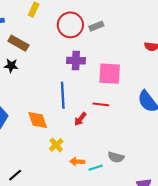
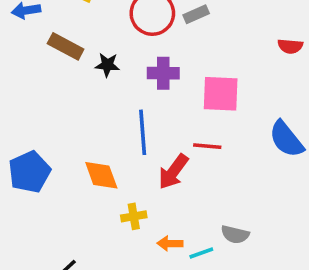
black star: (11, 66) -> (107, 65), moved
red arrow: (80, 119) -> (173, 172), size x1.5
yellow cross: (56, 145) -> (134, 216), turned 32

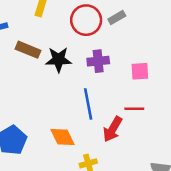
black star: (107, 65) -> (58, 59), size x1.5
pink square: (221, 94) -> (140, 71), size x0.7

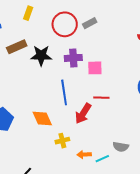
brown rectangle: (28, 50) -> (17, 47), turned -48
pink square: (140, 71) -> (95, 68), moved

